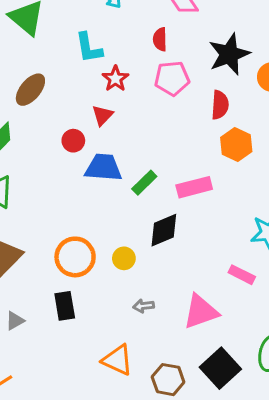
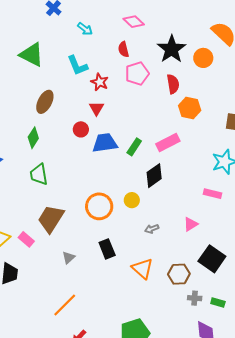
black rectangle: (65, 306) -> (107, 249), moved
pink triangle: (201, 312) -> (191, 224), size x0.6
orange triangle: (117, 360) -> (142, 269), turned 30

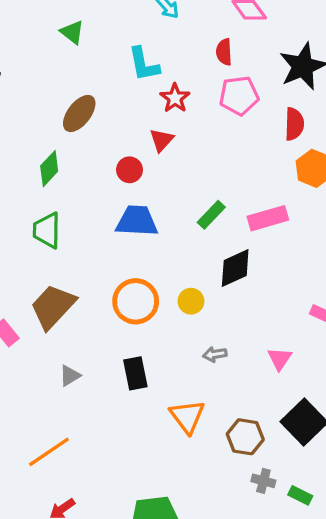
green triangle: (32, 55) -> (72, 32), size x0.6
blue trapezoid: (105, 143) -> (137, 221), moved
pink triangle: (191, 224) -> (280, 359), turned -35

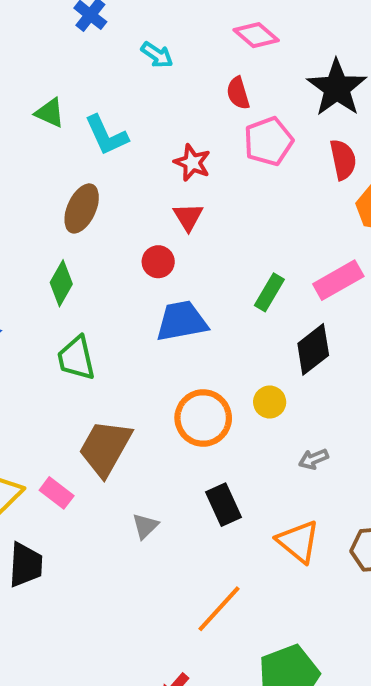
cyan L-shape: (144, 64) -> (106, 135), moved
orange line: (49, 452) -> (219, 609), moved

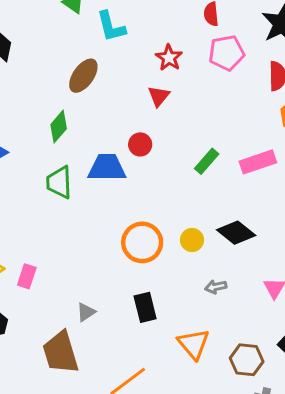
red circle: (158, 262) -> (140, 144), moved
blue trapezoid: (182, 321) -> (107, 168), moved
black diamond: (313, 349) -> (236, 233), moved, turned 66
brown trapezoid: (105, 448) -> (61, 352), moved, turned -57
pink rectangle: (57, 493) -> (27, 276), turned 60

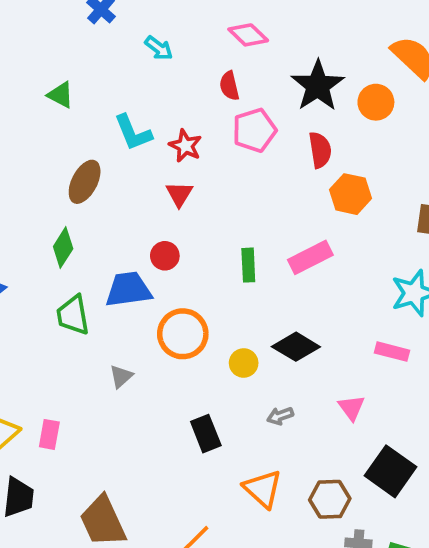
cyan L-shape: (111, 26) -> (133, 133), moved
green rectangle: (207, 161) -> (248, 265), turned -36
orange circle: (142, 242) -> (183, 334), moved
black rectangle: (145, 307) -> (206, 434), moved
gray triangle: (86, 312) -> (121, 376), moved

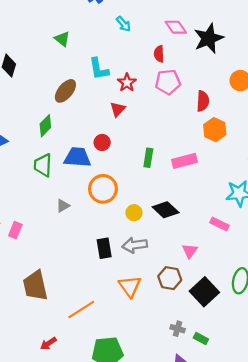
black star: (318, 86) -> (209, 38), moved
gray arrow: (280, 416) -> (135, 245), moved, size x1.6
brown hexagon: (330, 499) -> (170, 278), moved

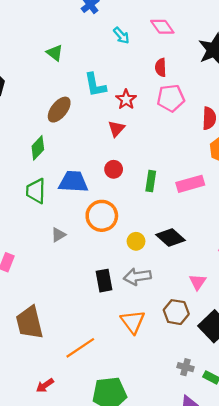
pink diamond: (176, 27) -> (162, 27), moved
red circle: (102, 142) -> (114, 169), moved

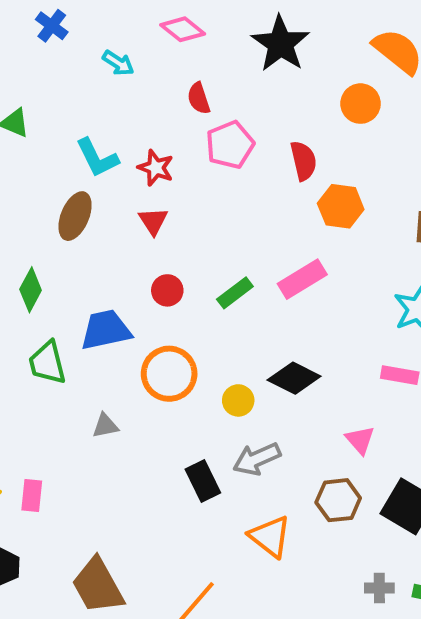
brown ellipse: (59, 110) -> (75, 216), moved
green rectangle: (151, 181) -> (235, 293), turned 60
gray triangle: (58, 235) -> (105, 426), turned 35

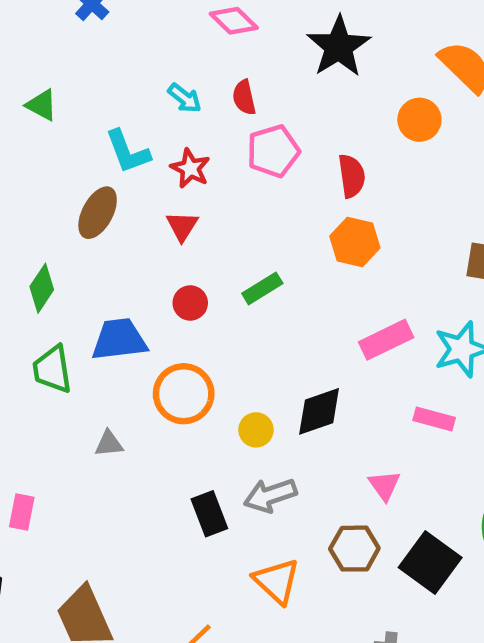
cyan arrow: (118, 63) -> (185, 98), moved
orange hexagon: (341, 206) -> (355, 242), moved
pink rectangle: (302, 279) -> (386, 340), moved
green rectangle: (235, 293) -> (262, 288), moved
black diamond: (294, 378) -> (319, 411), turned -51

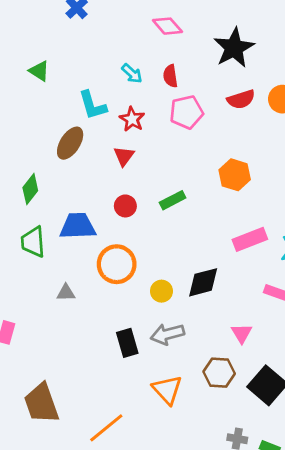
red semicircle: (352, 176) -> (241, 99), moved, turned 76

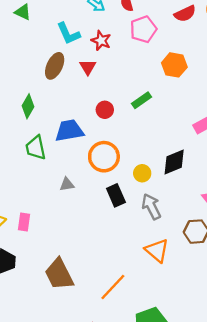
red triangle: (124, 156) -> (88, 67), moved
orange hexagon: (235, 175) -> (174, 65), moved
gray arrow: (167, 334) -> (151, 207), turned 85
black rectangle: (127, 343) -> (116, 195), moved

